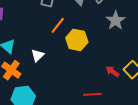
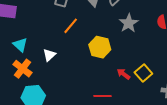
yellow hexagon: (77, 40) -> (100, 47), moved

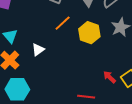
yellow hexagon: (100, 47) -> (89, 33), moved

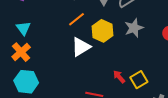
white triangle: (38, 50) -> (81, 47), moved, size x1.5

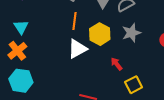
orange line: (76, 19) -> (75, 21), turned -48
red arrow: (119, 77) -> (117, 64), moved

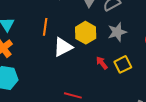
orange line: (75, 21) -> (45, 27), moved
yellow square: (134, 85) -> (123, 64), moved

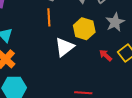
orange line: (45, 27) -> (49, 17), moved

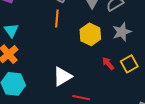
white triangle: (64, 47) -> (62, 76), moved

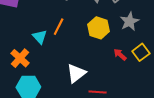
orange line: (57, 18) -> (59, 27), moved, turned 30
cyan triangle: (11, 30) -> (40, 37), moved

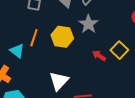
gray star: (129, 21) -> (88, 24), moved
yellow hexagon: (99, 28) -> (62, 37), moved

